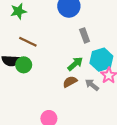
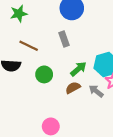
gray rectangle: (85, 35) -> (64, 39), moved
green circle: (24, 65) -> (44, 74), moved

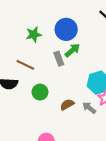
green star: (19, 14) -> (34, 35), moved
green arrow: (78, 69) -> (72, 50), moved

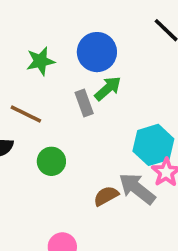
brown semicircle: (67, 105) -> (106, 196), moved
gray arrow: (89, 108) -> (137, 189), size x1.5

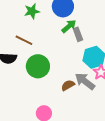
gray rectangle: (84, 103) -> (78, 34), moved
green circle: (51, 161) -> (38, 66), size x1.5

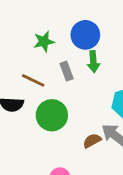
green arrow: (69, 26) -> (93, 62), turned 126
gray rectangle: (78, 34) -> (67, 71), moved

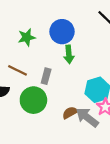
gray rectangle: (67, 71) -> (46, 76), moved, turned 35
brown semicircle: (92, 141) -> (70, 113), moved

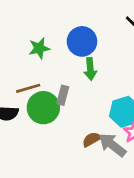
brown line: (17, 70) -> (28, 88), turned -42
green circle: (33, 100) -> (43, 108), moved

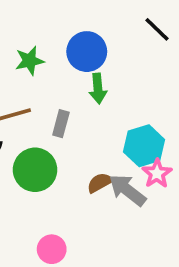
green circle: (43, 108) -> (35, 170), moved

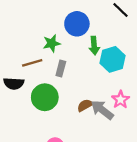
green star: (30, 61) -> (52, 43), moved
green arrow: (98, 89) -> (94, 46), moved
cyan hexagon: (144, 146) -> (112, 59), moved

